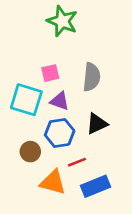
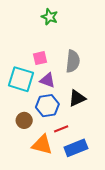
green star: (62, 21) -> (50, 17), size x0.7

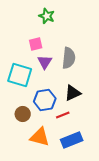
pink square: (40, 58) -> (36, 44), moved
purple triangle: (47, 80) -> (45, 62), moved, turned 42
red line: (61, 129) -> (63, 115), moved

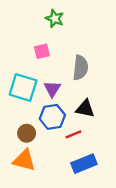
purple triangle: (45, 62) -> (52, 89), moved
black triangle: (73, 93) -> (85, 109), turned 36
orange triangle: (40, 137) -> (24, 160), moved

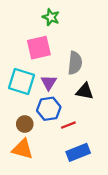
pink square: (42, 51) -> (39, 48), size x1.6
black triangle: (85, 109) -> (85, 91), moved

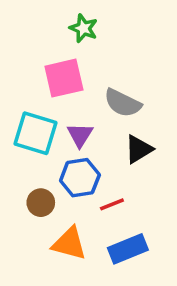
gray semicircle: (75, 63) -> (123, 103), turned 110
black triangle: (85, 91) -> (139, 149), turned -42
orange triangle: (23, 149) -> (69, 244), moved

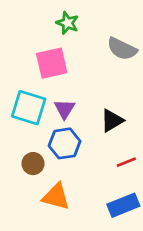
gray semicircle: (123, 103) -> (122, 49), moved
red line: (112, 204) -> (126, 162), moved
blue rectangle: (128, 249) -> (123, 205), moved

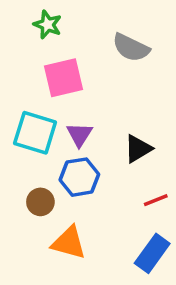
green star: (67, 23) -> (48, 25), moved
gray semicircle: (122, 49) -> (131, 48), moved
blue rectangle: (123, 205) -> (152, 253), turned -32

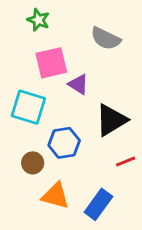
purple triangle: (79, 135) -> (78, 84), moved, turned -30
black triangle: (138, 149) -> (111, 120), size x1.4
blue rectangle: (152, 253) -> (98, 204), moved

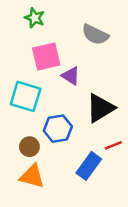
orange triangle: (56, 196) -> (32, 176), moved
blue rectangle: (98, 204) -> (89, 166), moved

